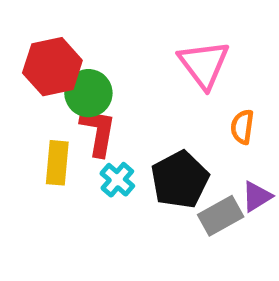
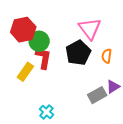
yellow rectangle: (57, 163) -> (25, 72), turned 30
cyan cross: (117, 180) -> (46, 112), moved
black pentagon: (180, 180) -> (78, 53), moved

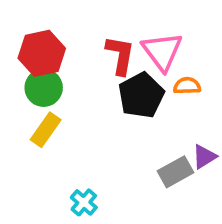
green circle: (39, 41) -> (44, 88), moved
orange semicircle: (107, 56) -> (187, 86), moved, turned 80
red L-shape: (43, 58) -> (120, 55), moved

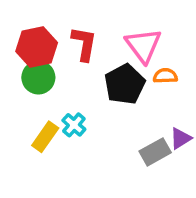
red L-shape: (120, 55) -> (84, 44), moved
yellow rectangle: (46, 130) -> (45, 137), moved
cyan cross: (84, 202) -> (74, 125), moved

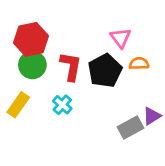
red L-shape: (84, 44) -> (71, 66), moved
pink triangle: (143, 45) -> (121, 38), size x0.7
yellow rectangle: (45, 137) -> (18, 105), moved

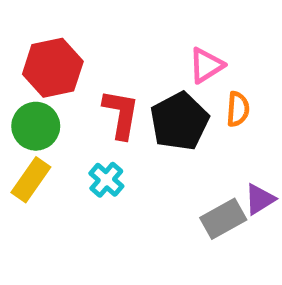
pink triangle: (121, 38) -> (206, 65), turned 35
orange semicircle: (139, 64) -> (238, 109), turned 96
green circle: (32, 65) -> (36, 126), moved

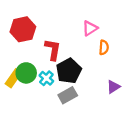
black pentagon: (179, 121) -> (69, 71), moved
green circle: (36, 126) -> (26, 73), moved
gray rectangle: (223, 219) -> (68, 95), moved

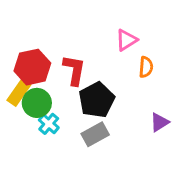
red hexagon: (23, 29) -> (32, 67), moved
yellow rectangle: (13, 78) -> (19, 92), moved
cyan cross: (46, 78) -> (49, 124), moved

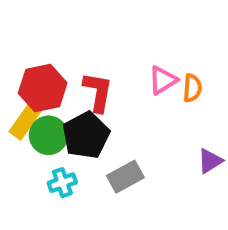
pink triangle: (127, 40) -> (163, 80), moved
black pentagon: (97, 100) -> (86, 135), moved
cyan cross: (49, 124) -> (62, 183), moved, turned 30

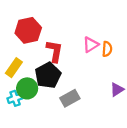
red hexagon: (43, 88) -> (28, 30), moved
green circle: (49, 135) -> (27, 88), moved
cyan cross: (62, 183) -> (15, 98), moved

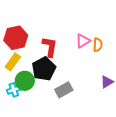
red hexagon: (28, 30) -> (16, 38), moved

